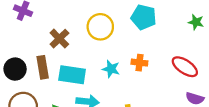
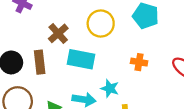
cyan star: (111, 69) -> (110, 88), moved
cyan rectangle: (72, 75) -> (81, 59), moved

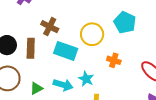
yellow circle: (101, 24) -> (92, 34), moved
brown cross: (58, 33) -> (50, 27), turned -30

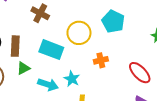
brown cross: (50, 27) -> (40, 13), moved
orange cross: (114, 60) -> (101, 60), turned -32
green triangle: (36, 88) -> (23, 68), moved

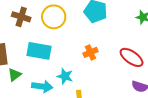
yellow circle: (79, 33) -> (54, 17), moved

